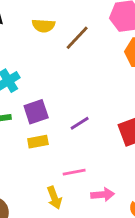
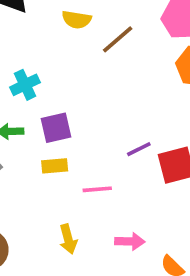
purple line: (80, 123) -> (139, 149), moved
pink line: (74, 172) -> (97, 189), moved

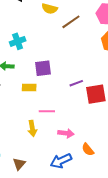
purple square: (56, 128) -> (43, 68), moved
pink line: (97, 189) -> (47, 111), moved

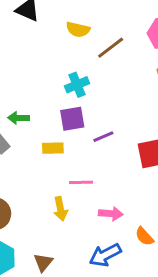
cyan cross: (18, 41) -> (77, 85), moved
purple line: (76, 83) -> (103, 137), moved

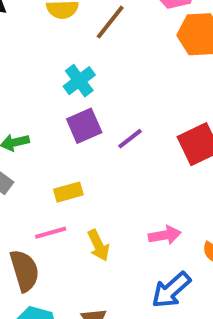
yellow rectangle: (53, 148) -> (68, 192), moved
pink line: (81, 182) -> (51, 233), moved

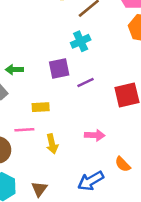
cyan cross: (79, 81) -> (81, 41), moved
pink arrow: (165, 235) -> (95, 135), moved

